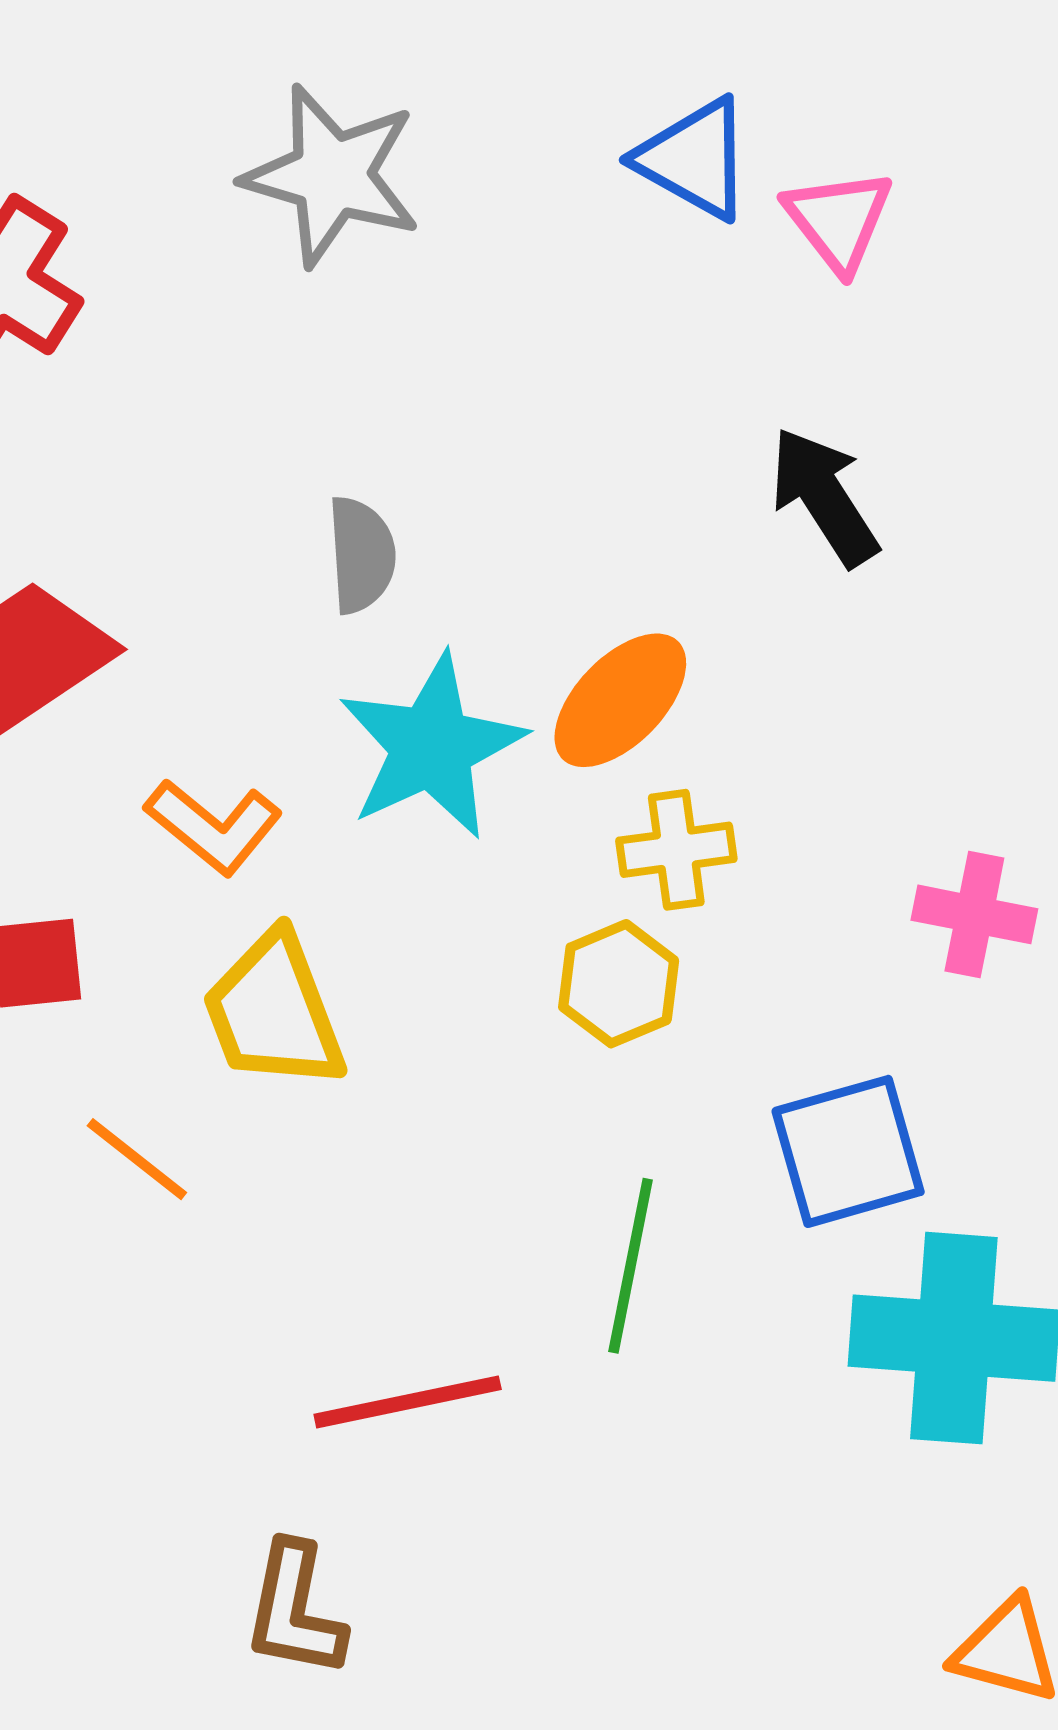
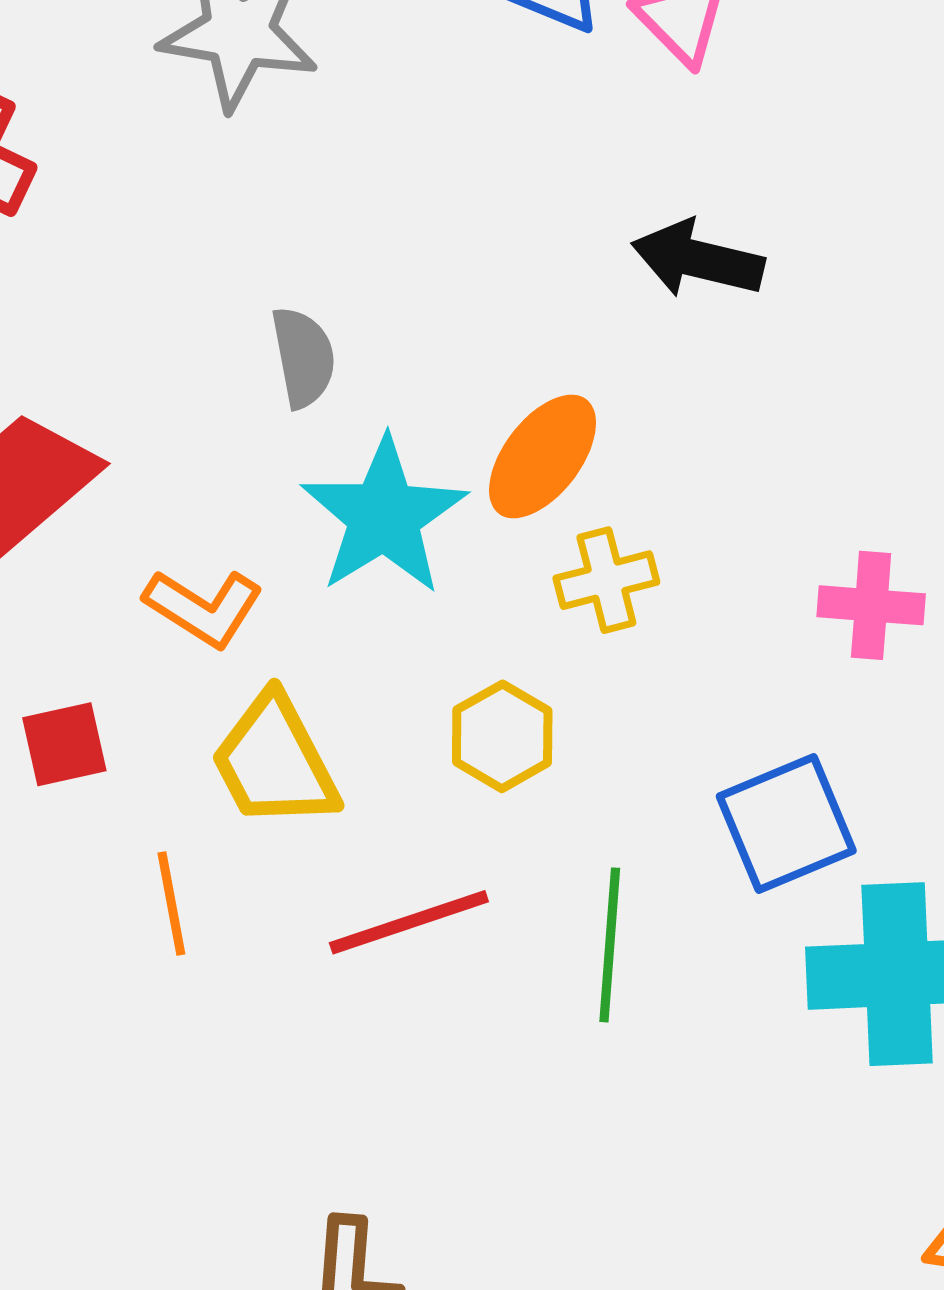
black arrow: (824, 497) -> (698, 259), turned -37
yellow hexagon: (619, 984) -> (502, 736), moved
orange line: (137, 1159) -> (171, 903), turned 48
red line: (408, 1402) -> (409, 922), moved

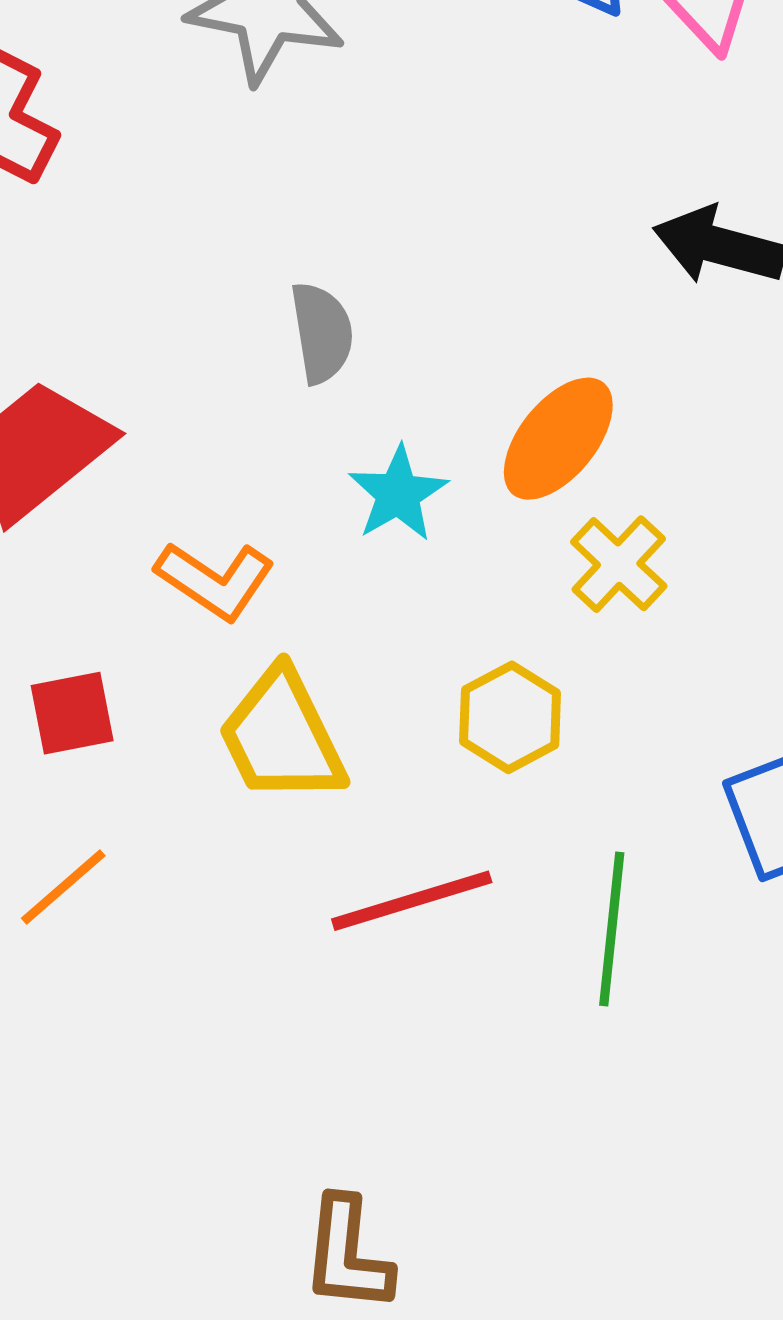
cyan star: (384, 516) -> (398, 494), size x0.6
yellow cross: (606, 580) -> (619, 564), turned -34
orange line: (171, 903) -> (63, 887), moved, turned 58

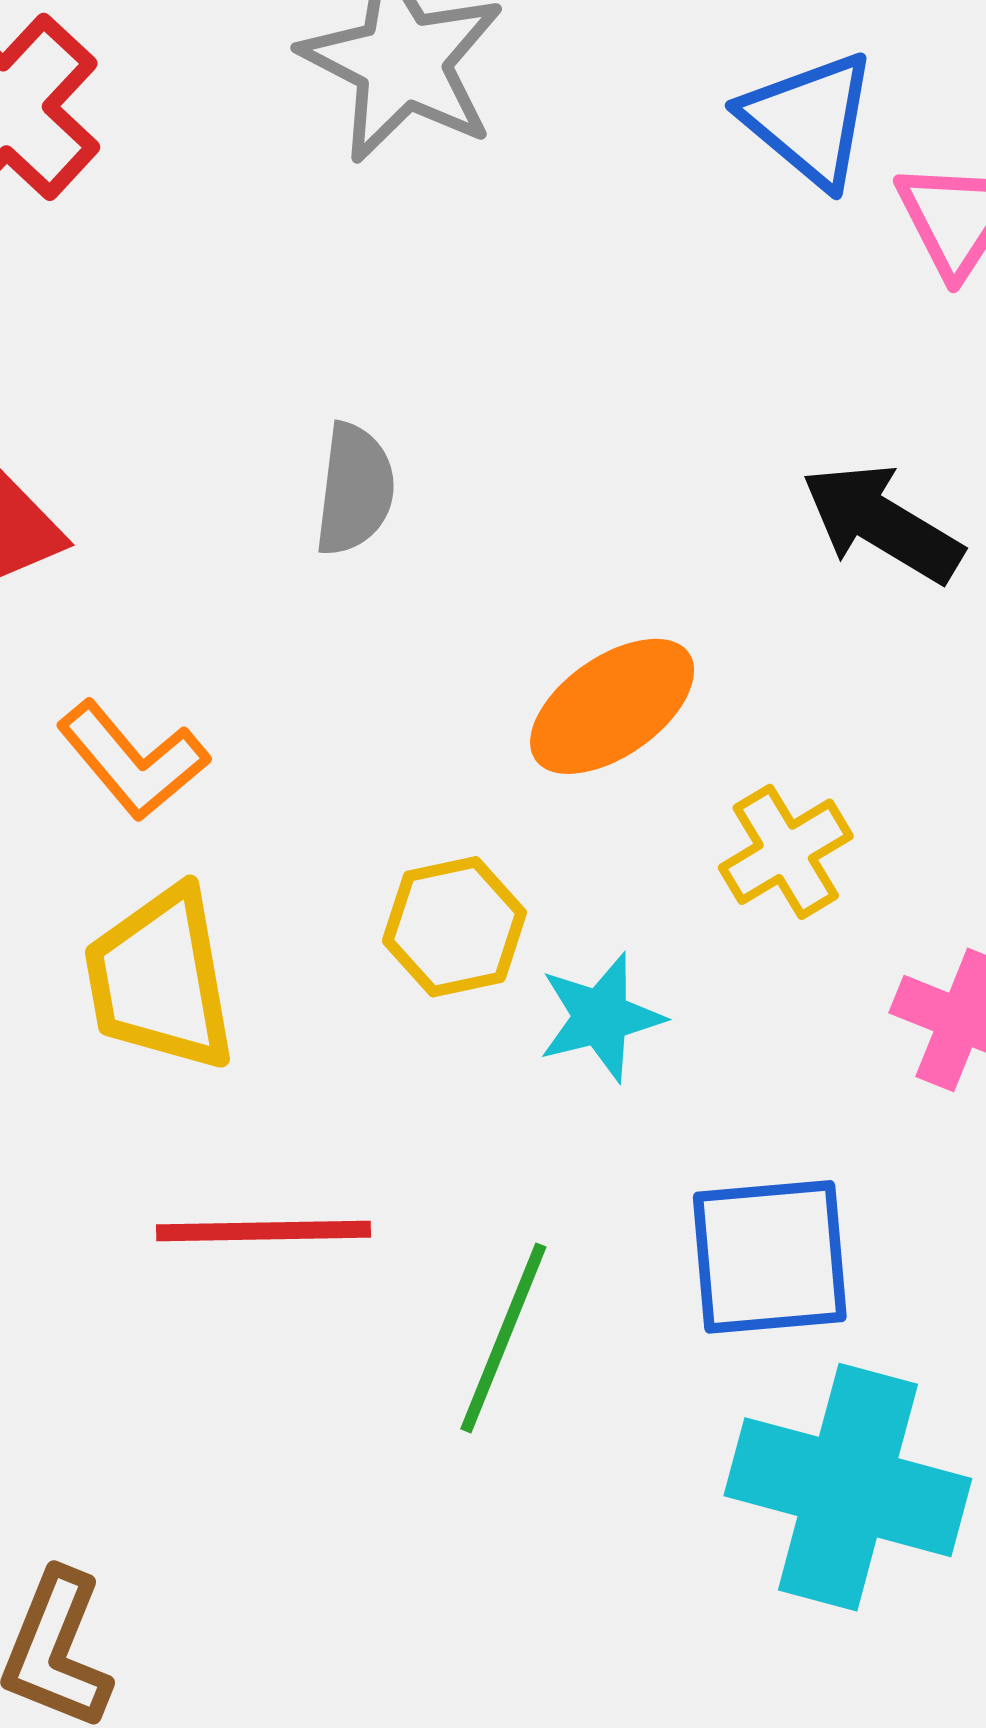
cyan star: (398, 494) -> (601, 1017), moved
yellow cross: (619, 564) -> (786, 852), moved
yellow hexagon: (510, 717) -> (454, 927), moved

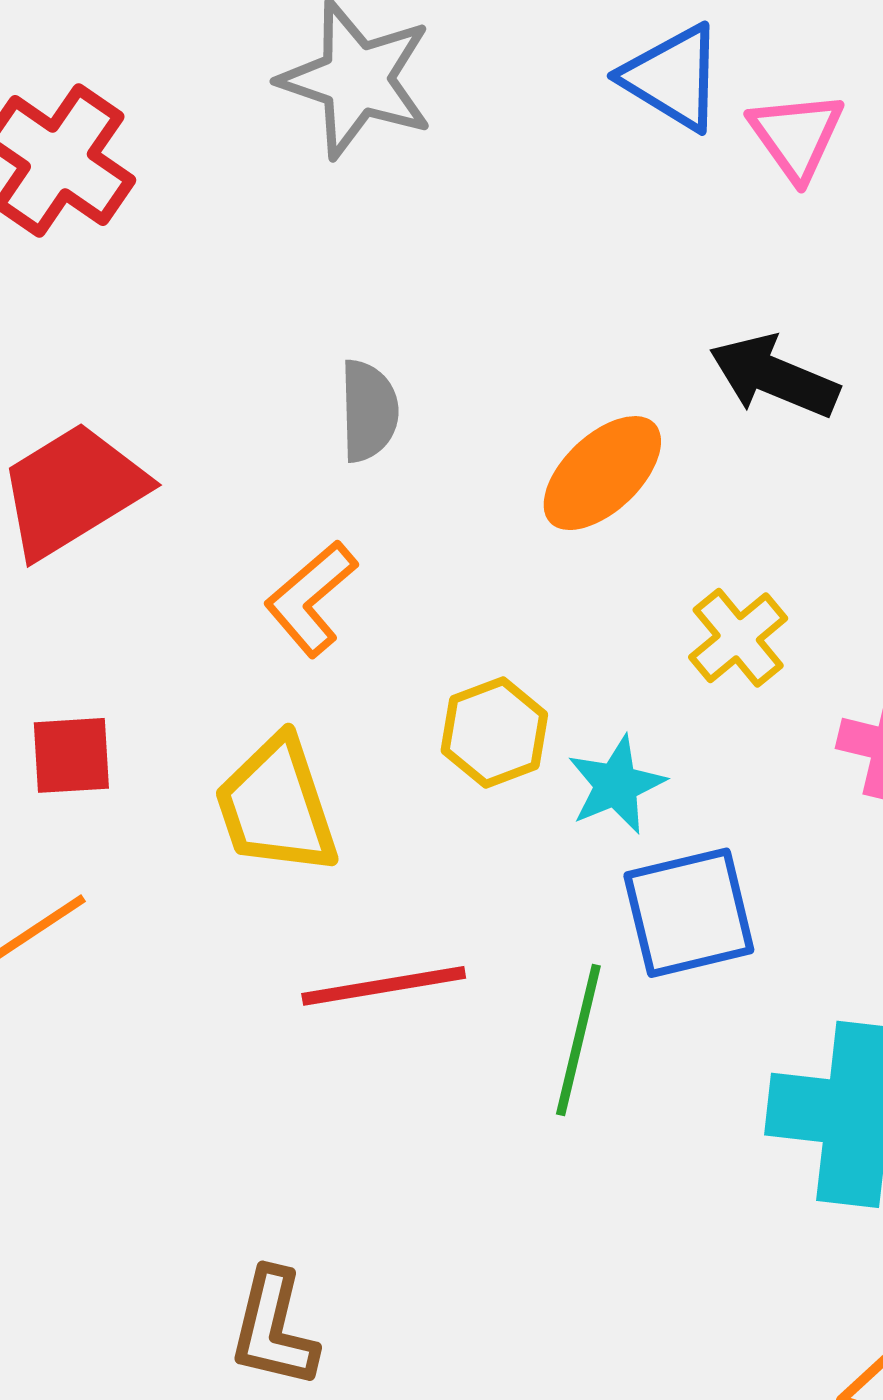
orange ellipse: (612, 706) -> (602, 473), moved
orange L-shape: (133, 760) -> (311, 599), moved, turned 98
blue square: (770, 1257) -> (689, 913), moved

